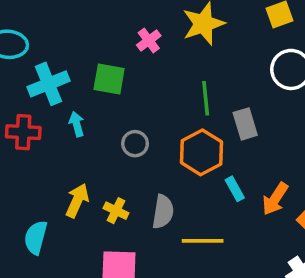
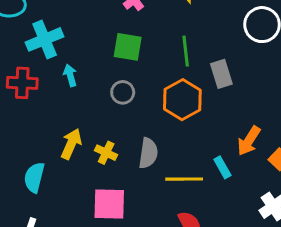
green square: (109, 79) -> (128, 47), moved
cyan rectangle: (235, 189) -> (222, 167), moved

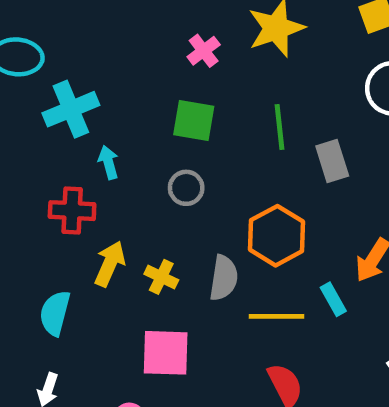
red cross: (22, 83) -> (72, 211), moved
orange hexagon: (182, 100) -> (277, 236), moved

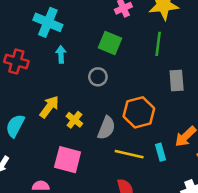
cyan cross: (71, 109) -> (48, 22), turned 32
green line: (279, 127) -> (158, 44), moved
red cross: (72, 211) -> (16, 62), moved

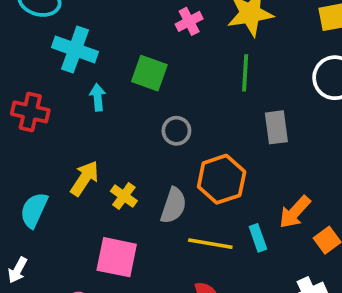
green square: (110, 43) -> (149, 73), moved
gray circle: (98, 77) -> (176, 131), moved

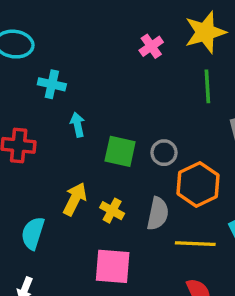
cyan cross: (75, 50) -> (52, 84), size x0.7
green square: (149, 73) -> (120, 151), moved
gray circle: (176, 131) -> (164, 153), moved

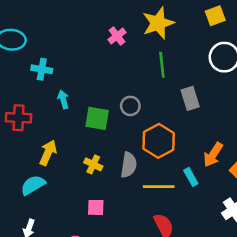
gray circle: (164, 153) -> (130, 106), moved
yellow arrow: (75, 199) -> (48, 153), moved
cyan semicircle: (33, 233) -> (33, 185), turned 45
pink square: (113, 266) -> (96, 207), size x0.6

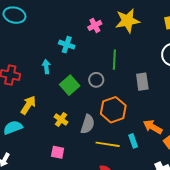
green line: (162, 65) -> (114, 60), moved
cyan cross: (42, 69) -> (67, 45), moved
green square: (97, 118) -> (70, 85), turned 30
orange arrow: (213, 155) -> (153, 127), turned 78

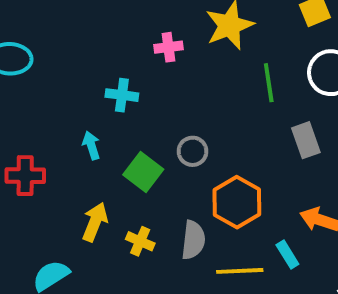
pink cross: (95, 25) -> (168, 47), turned 32
green line: (114, 60) -> (269, 83), moved
gray rectangle: (142, 82) -> (306, 140), moved
yellow arrow: (28, 105) -> (95, 222), moved

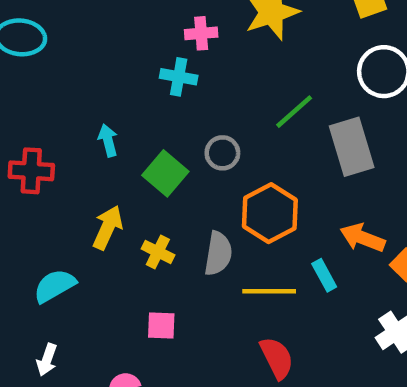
green line: (269, 83) -> (294, 112), moved, turned 54
cyan cross: (122, 95) -> (179, 77), moved
gray rectangle: (306, 140) -> (352, 147), size x1.4

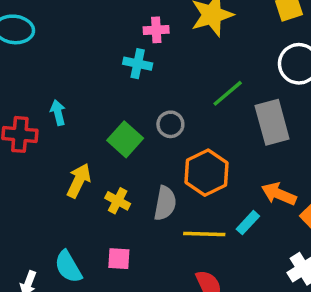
cyan arrow: (108, 140) -> (58, 113), moved
cyan rectangle: (324, 275) -> (248, 223), turned 70
cyan semicircle: (55, 286) -> (68, 267), moved, turned -92

